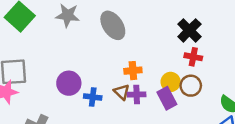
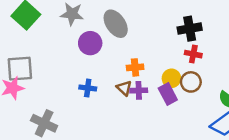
black cross: (189, 30) -> (190, 29), turned 35
purple circle: (69, 83) -> (90, 43), moved
blue cross: (93, 97) -> (88, 88), moved

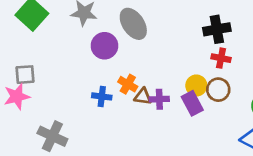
orange cross: (135, 67) -> (128, 84), moved, turned 35
gray square: (20, 69) -> (25, 75), size x0.7
brown triangle: (124, 88) -> (143, 96), turned -35

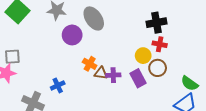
yellow circle: (196, 85) -> (143, 56), moved
blue cross: (102, 96) -> (58, 85), moved, turned -32

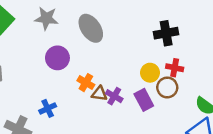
purple circle: (72, 35) -> (57, 58), moved
red cross: (160, 44) -> (175, 68), moved
purple cross: (113, 75) -> (114, 96), turned 32

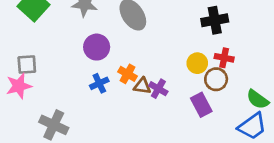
purple rectangle: (144, 100) -> (201, 105), moved
blue cross: (48, 108) -> (99, 83), moved

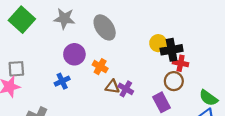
black cross: (215, 20) -> (172, 50), moved
yellow circle: (197, 63) -> (158, 43), moved
orange cross: (127, 74) -> (100, 67), moved
blue cross: (99, 83) -> (62, 81), moved

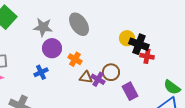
gray star: (64, 19) -> (43, 27), moved
black cross: (172, 50) -> (139, 44), turned 30
brown circle: (174, 81) -> (111, 72), moved

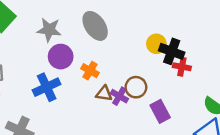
blue cross: (41, 72) -> (47, 87), size x1.5

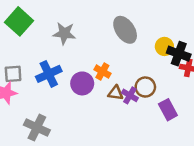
gray ellipse: (95, 26) -> (125, 30), moved
purple circle: (61, 57) -> (82, 83), moved
blue cross: (47, 87) -> (49, 74), moved

